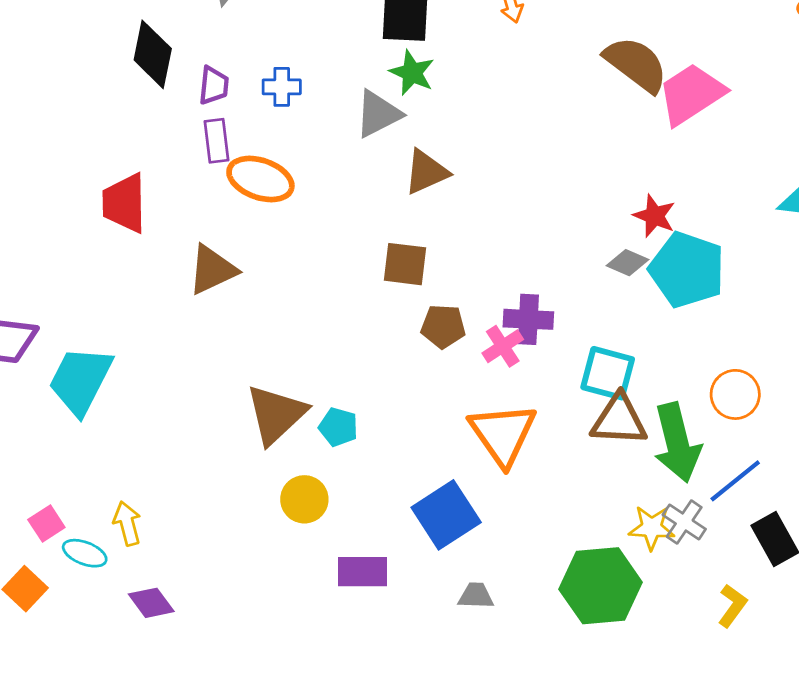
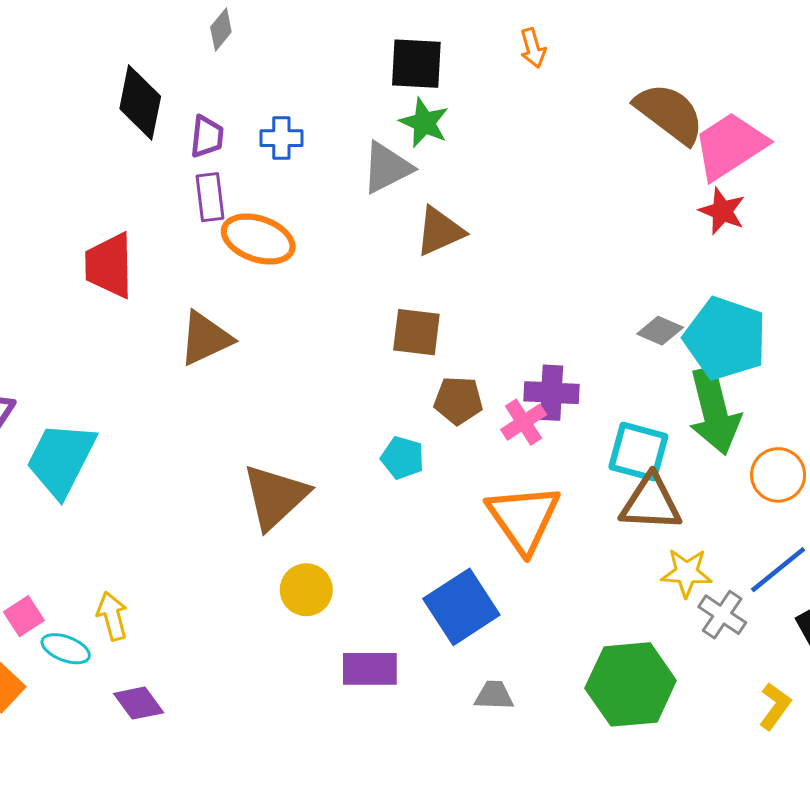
red star: (654, 216) -> (722, 211), moved
cyan pentagon: (338, 427) -> (402, 458), moved
green arrow: (677, 443) -> (714, 411), moved
yellow star: (652, 528) -> (686, 573), moved

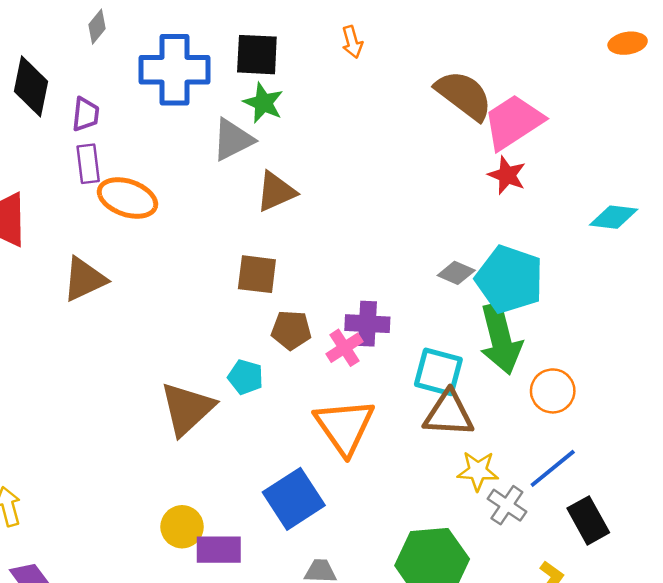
blue cross: (281, 138) -> (174, 70), moved, size x2.0
brown triangle: (275, 497) -> (187, 409), moved
yellow circle: (306, 590) -> (182, 527), moved

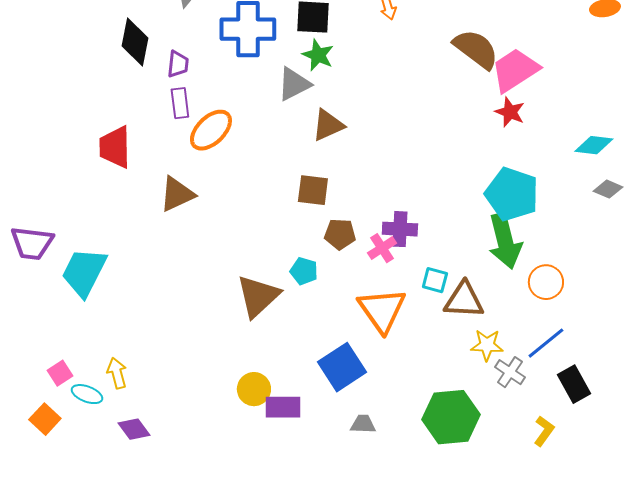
orange ellipse: (127, 198) -> (211, 130), turned -63
gray diamond: (456, 273) -> (608, 189), moved
cyan square: (438, 372) -> (435, 280), moved, size x0.7

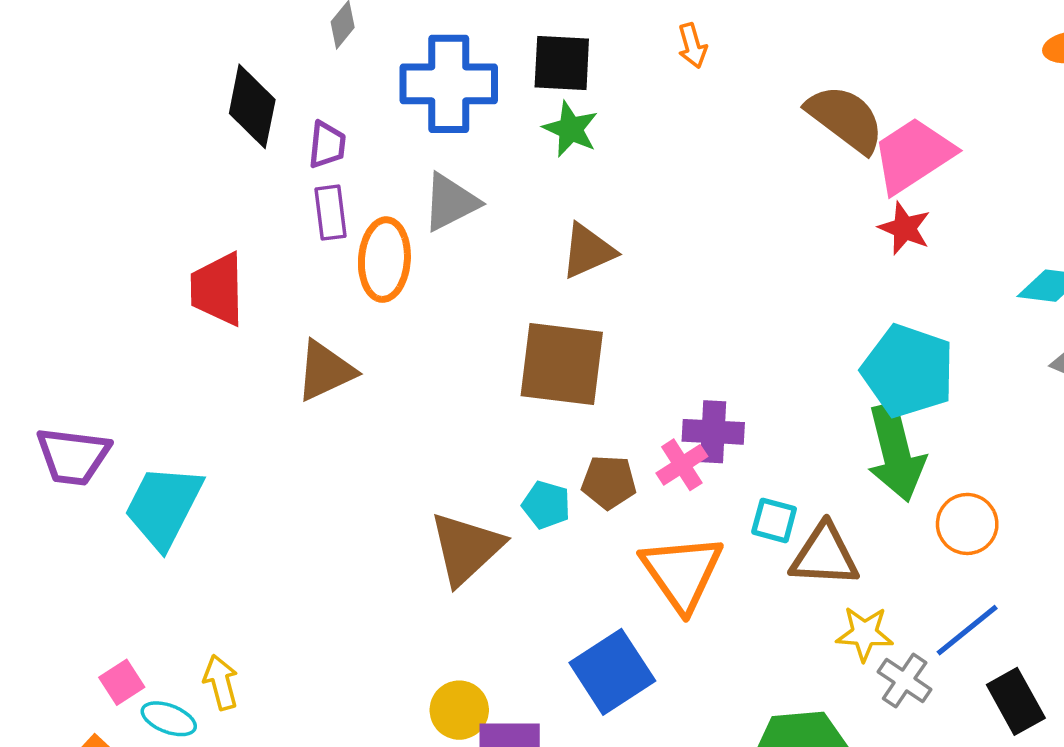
gray triangle: (294, 84) -> (451, 202), moved
orange ellipse: (211, 130) -> (384, 260), turned -42
brown square: (313, 190) -> (562, 364), size x1.6
brown pentagon: (340, 234) -> (609, 482), moved

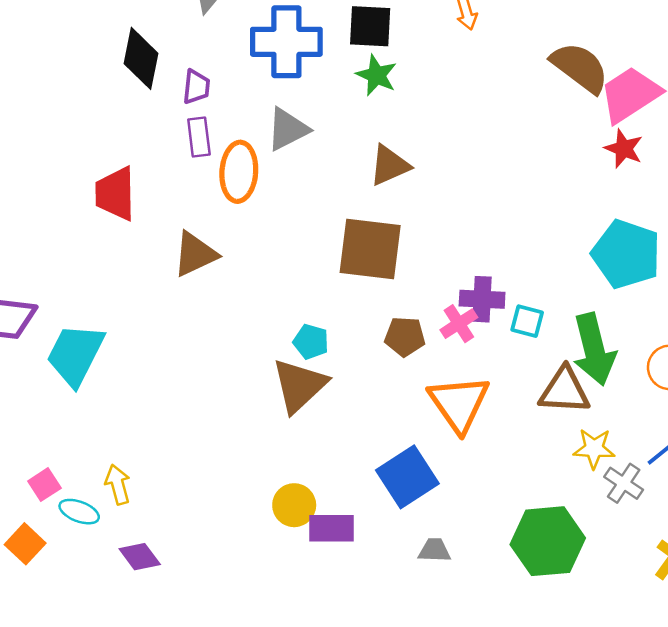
green arrow: (896, 453) -> (594, 349), moved
cyan pentagon: (546, 505) -> (311, 342), moved
cyan square: (774, 520) -> (527, 321), moved

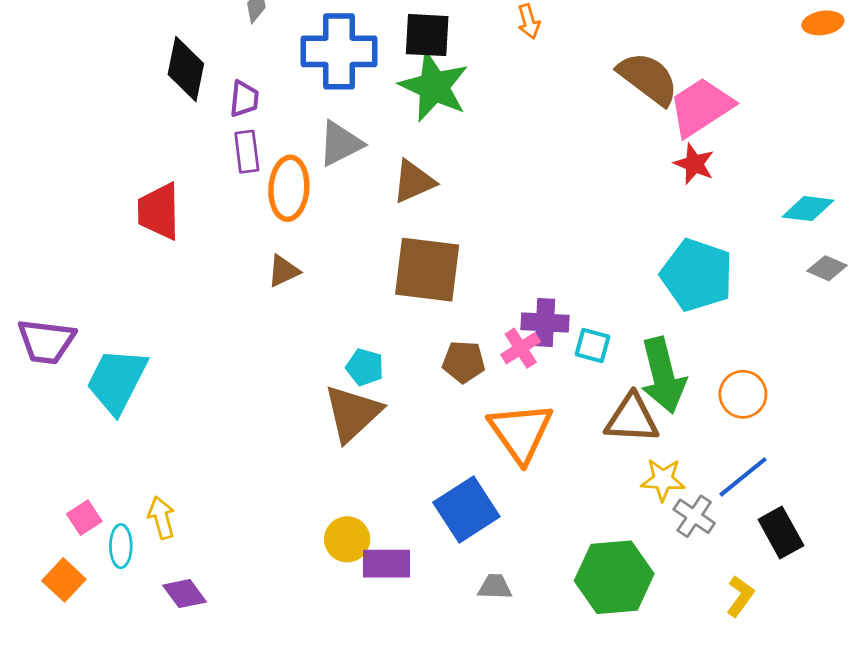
green star: (377, 75) -> (434, 87), size x1.6
brown triangle: (389, 165) -> (414, 181), moved
brown triangle: (195, 254) -> (283, 271), moved, size x0.7
cyan ellipse: (79, 512) -> (121, 546), turned 69

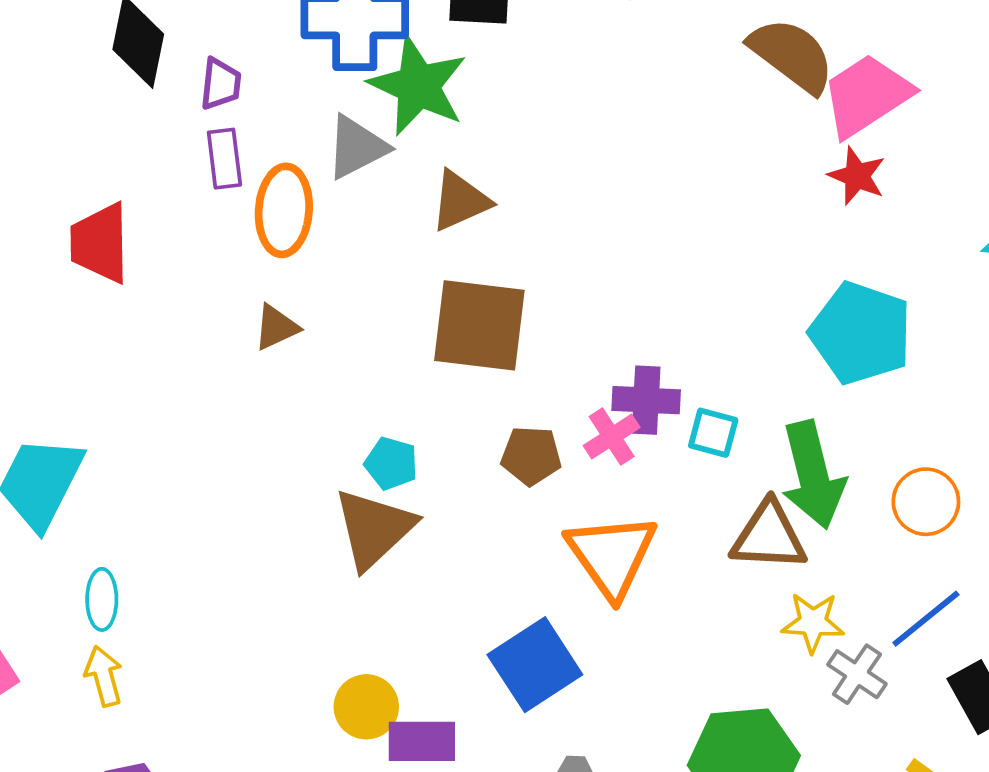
green star: (434, 87) -> (418, 86), moved
cyan ellipse: (121, 546) -> (102, 599), moved

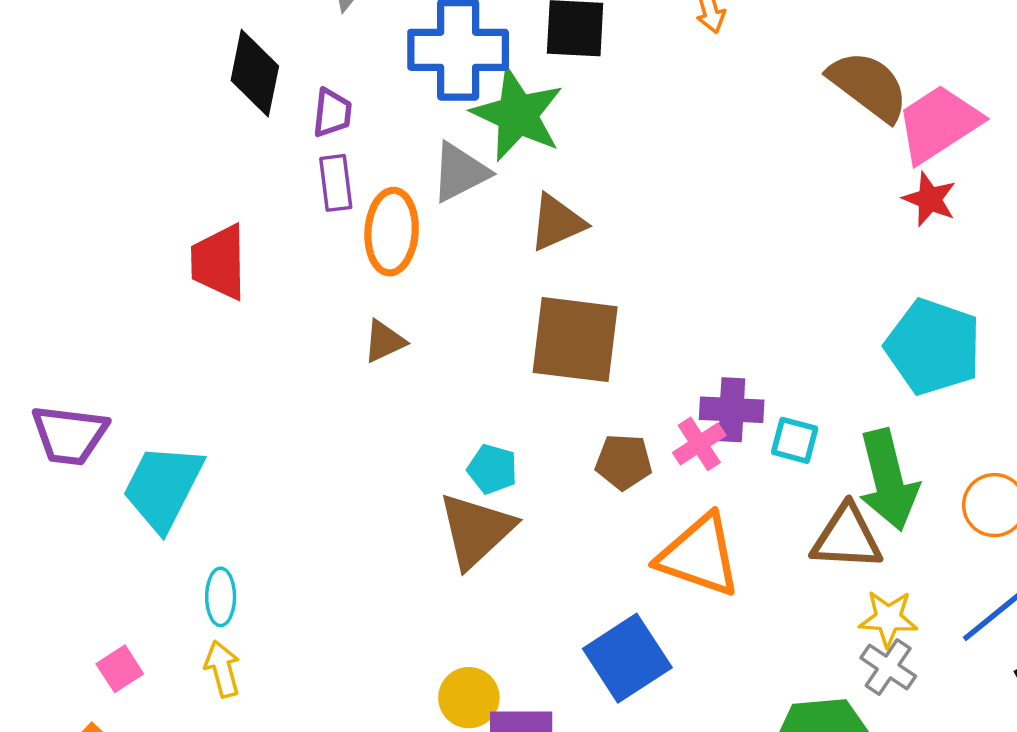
orange triangle: (612, 555) -> (699, 555), turned -36
gray cross: (857, 674) -> (888, 667), moved

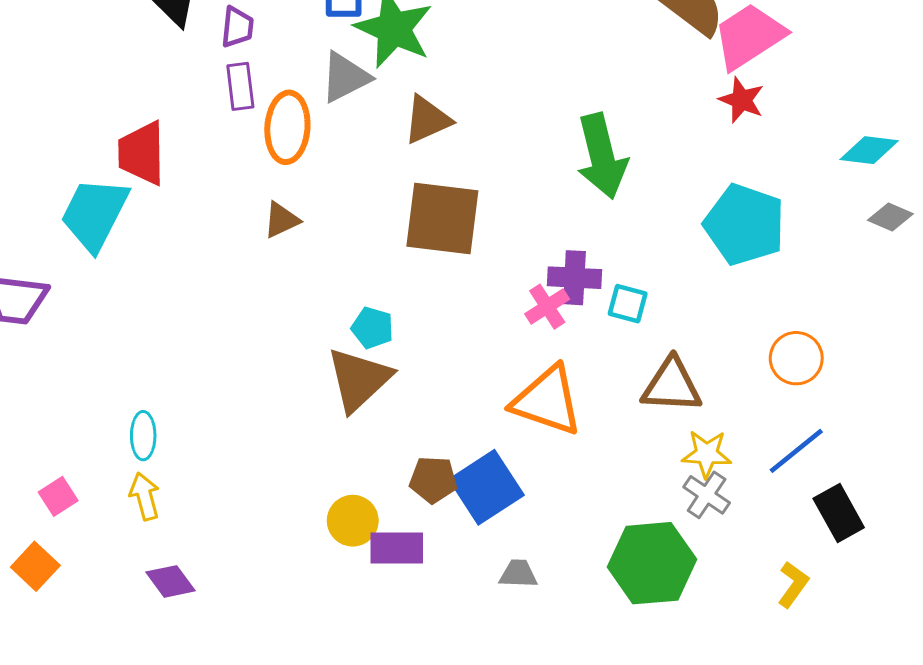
brown pentagon: (624, 462) -> (433, 480), moved
green arrow: (888, 480) -> (602, 156), moved
cyan trapezoid: (163, 487) -> (95, 214), moved

